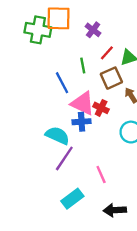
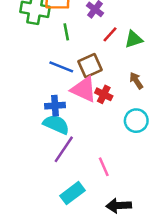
green line: (83, 65) -> (66, 32), moved
brown square: (111, 78) -> (90, 66), moved
blue line: (62, 83) -> (61, 67), turned -40
blue cross: (82, 122) -> (55, 106), moved

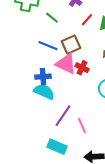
green line: (66, 32) -> (52, 18), turned -40
purple line: (64, 149) -> (63, 116), moved
cyan rectangle: (72, 193) -> (57, 147), turned 60

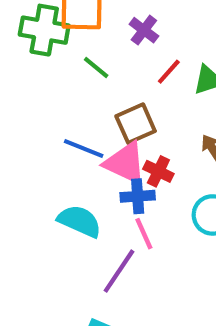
blue line: (48, 46) -> (84, 148), moved
blue cross: (43, 77) -> (138, 196), moved
pink line: (82, 126) -> (144, 234), moved

